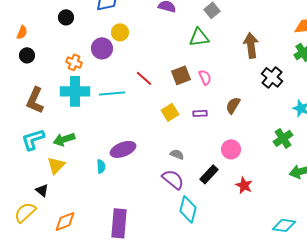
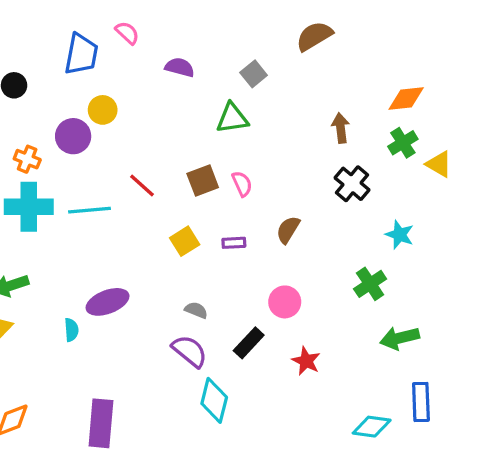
brown arrow: (251, 45) -> (341, 128), moved, size x0.7

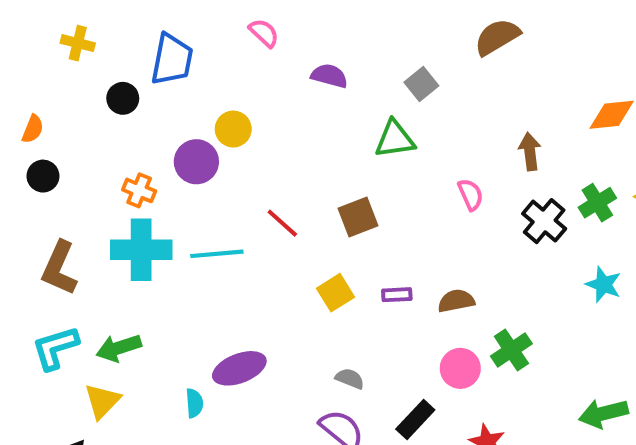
blue trapezoid: (81, 54) -> (172, 59), moved
green cross: (403, 143) -> (597, 203), moved
pink semicircle: (242, 184) -> (470, 194), moved
brown semicircle: (288, 230) -> (456, 301), moved, turned 48
green cross: (370, 284) -> (511, 350), moved

